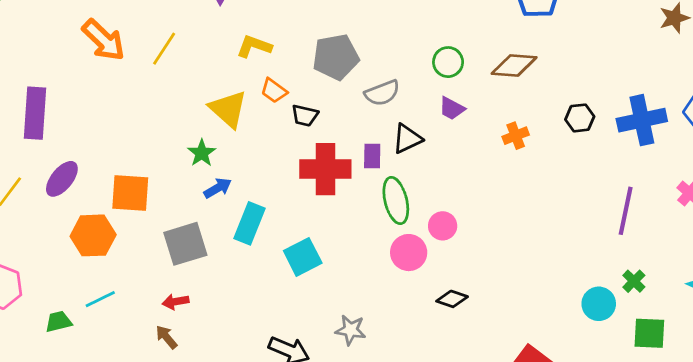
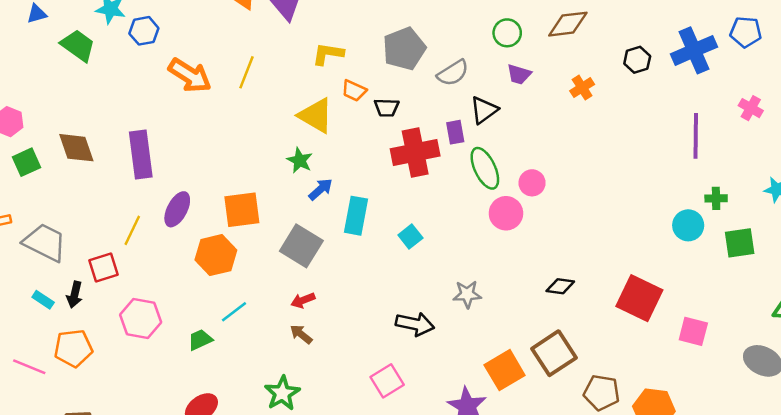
gray square: (185, 244) -> (301, 246), turned -30
cyan square: (303, 257) -> (410, 237), size x0.7
green cross: (634, 281) -> (716, 198), turned -35
black diamond: (452, 299) -> (560, 286), moved

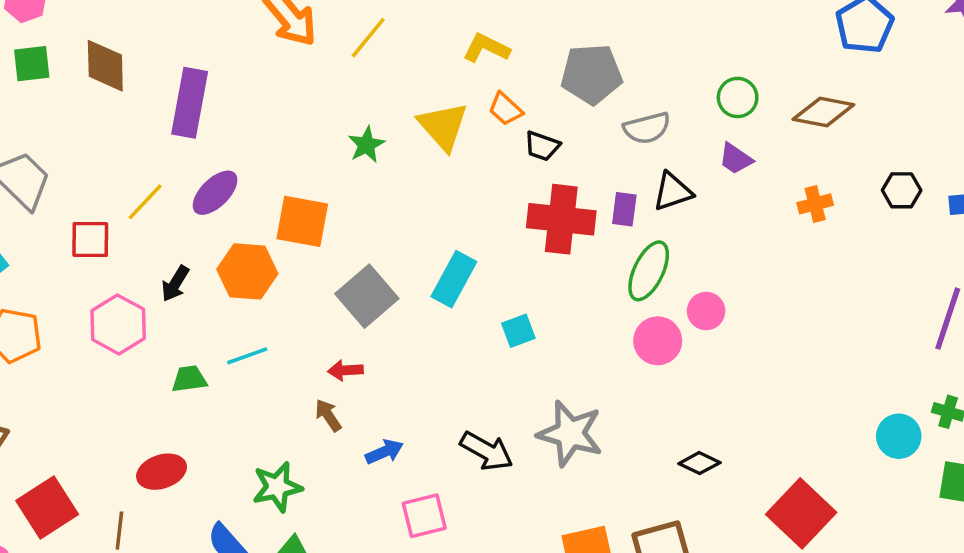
green star: (300, 160) -> (366, 145), moved
green ellipse: (485, 168) -> (649, 271), turned 33
blue arrow: (321, 189) -> (384, 452), moved
gray star: (467, 294) -> (570, 433), size x1.6
black arrow: (75, 295) -> (175, 284), moved

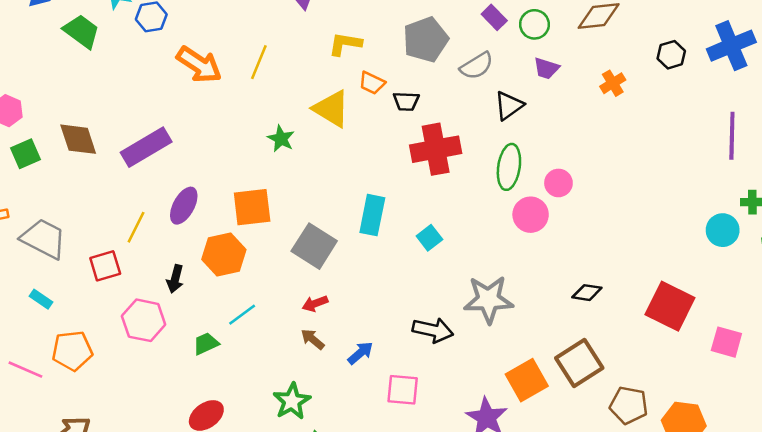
purple rectangle: (190, 103) -> (146, 147), turned 66
purple rectangle: (624, 209) -> (494, 17), moved, turned -35
pink square: (424, 516) -> (403, 390), turned 36

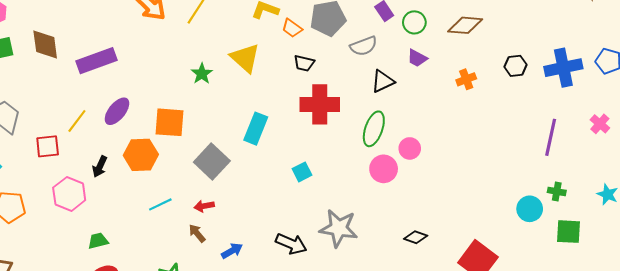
orange trapezoid: (372, 83) -> (292, 28), moved
cyan rectangle: (372, 215) -> (256, 129), moved
cyan line: (242, 315) -> (160, 204), moved
green trapezoid: (206, 344) -> (98, 241), moved

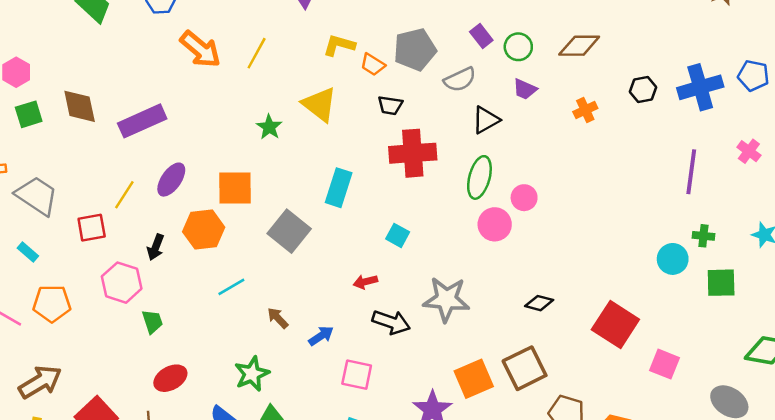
cyan square: (302, 172) -> (398, 235), turned -30
red arrow: (204, 206) -> (365, 282), moved
green trapezoid: (98, 241) -> (152, 322), moved, turned 90

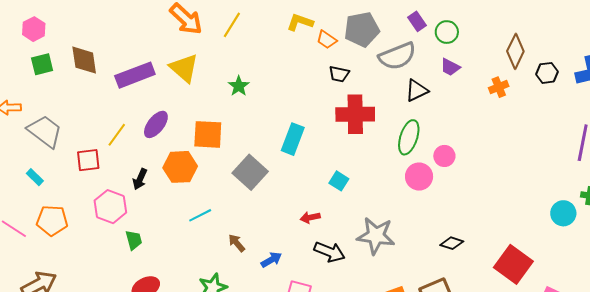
brown diamond: (579, 46) -> (515, 51), moved, turned -68
gray semicircle: (460, 79) -> (397, 56), size x1.4
yellow triangle: (319, 104) -> (184, 68), moved

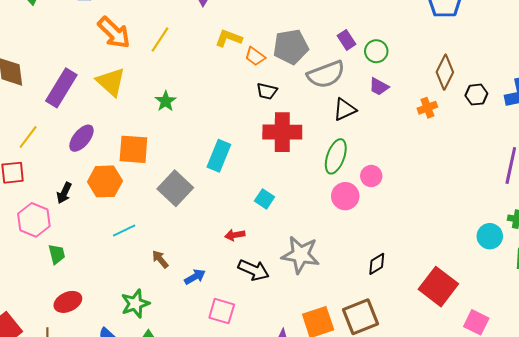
purple rectangle: (135, 75) -> (61, 88), turned -39
yellow line: (117, 135) -> (28, 137), moved
black diamond: (452, 243) -> (377, 264), turned -50

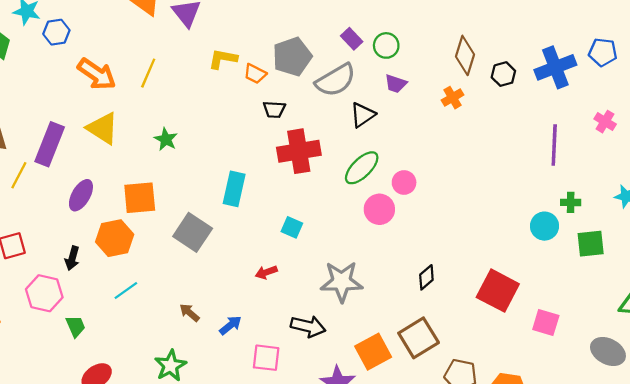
yellow line: (28, 137) -> (19, 175), moved
green ellipse: (336, 156) -> (362, 168), turned 36
cyan line: (124, 231) -> (126, 291), moved
black arrow: (254, 270) -> (308, 326), moved

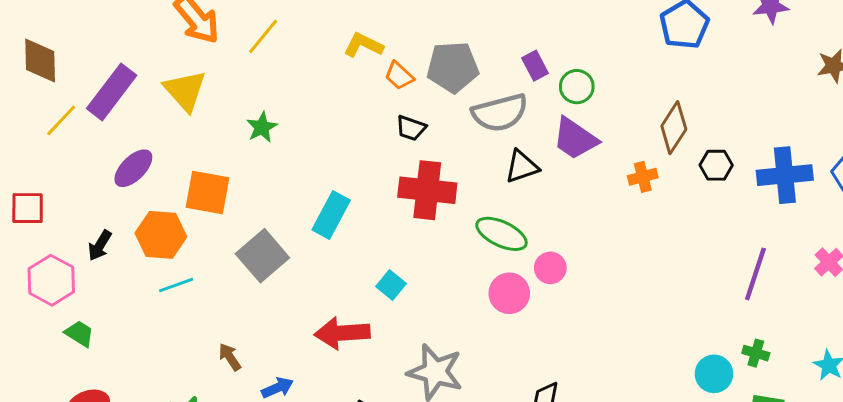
purple trapezoid: (396, 84) -> (575, 139), size x1.6
green ellipse: (362, 168) -> (502, 234), turned 54
red arrow: (266, 272) -> (342, 333), size x1.8
cyan line: (126, 291) -> (176, 285), moved
green trapezoid: (76, 326) -> (79, 334), turned -50

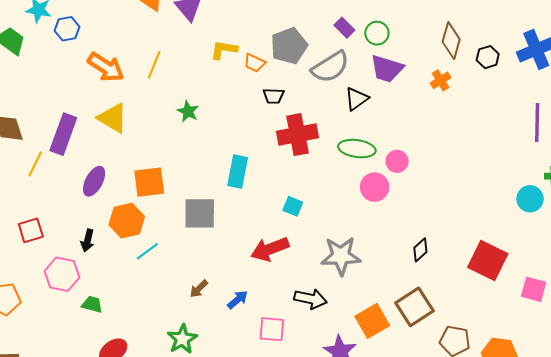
green star: (262, 127) -> (188, 111), moved
gray square: (262, 256) -> (200, 213), turned -32
brown arrow: (230, 357) -> (199, 289), turned -84

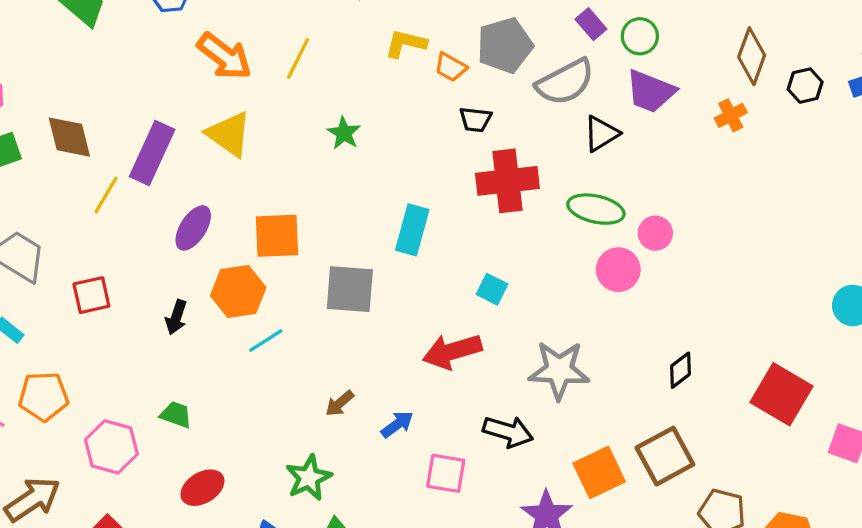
pink hexagon: (62, 274) -> (111, 447), moved

